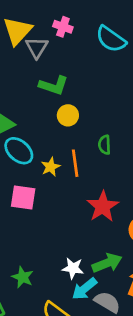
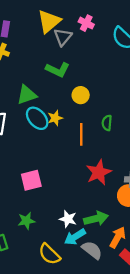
green L-shape: (54, 85) -> (58, 70), moved
yellow star: (51, 167) -> (55, 118), moved
pink square: (23, 198) -> (31, 180), moved, turned -30
green star: (23, 277) -> (26, 221), turned 30

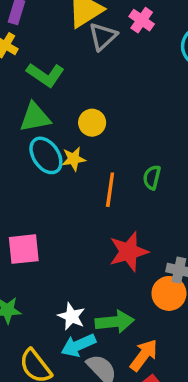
green L-shape: (58, 70) -> (45, 75), moved
yellow circle: (81, 95) -> (92, 123), moved

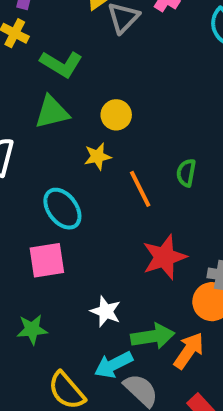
cyan ellipse: (46, 155) -> (62, 209), moved
orange line: (110, 190) -> (140, 189), turned -32
white star: (71, 316) -> (106, 311), moved
orange arrow: (144, 355) -> (189, 351), moved

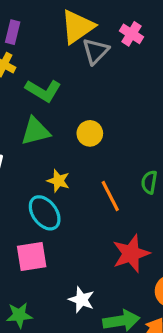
yellow star: (97, 156) -> (58, 181), moved, turned 30

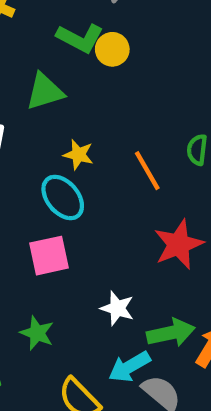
green L-shape: (43, 90) -> (80, 38), moved
yellow circle: (90, 133) -> (112, 49), moved
green star: (19, 315) -> (37, 333), turned 30

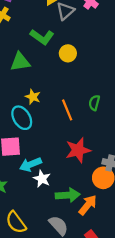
yellow circle: (112, 49) -> (68, 53), moved
cyan arrow: (129, 367) -> (30, 164), moved

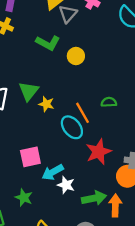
green triangle: (20, 62) -> (29, 91), moved, turned -35
green semicircle: (94, 103) -> (109, 102), turned 80
cyan ellipse: (22, 118) -> (72, 127), moved
orange arrow: (88, 205) -> (115, 205), turned -30

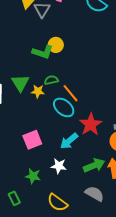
green L-shape: (48, 43) -> (43, 52), moved
green semicircle: (109, 102) -> (51, 80), moved
cyan arrow: (53, 172) -> (69, 141), moved
white star: (66, 185) -> (59, 166), moved

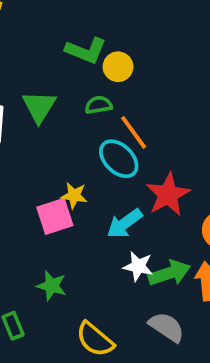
yellow circle: (56, 45) -> (118, 67), moved
yellow star: (38, 91) -> (74, 195), moved
white star: (59, 166) -> (138, 266), moved

